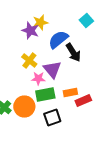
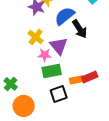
orange rectangle: (70, 92) -> (77, 80), moved
orange circle: (24, 106) -> (24, 106), moved

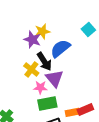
black arrow: (80, 29) -> (44, 61), moved

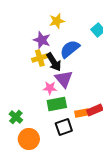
yellow star: (42, 31) -> (57, 21), moved
yellow cross: (31, 69) -> (40, 58), moved, turned 35

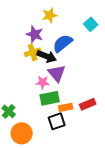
black arrow: (54, 62) -> (47, 56), turned -36
orange rectangle: (82, 113) -> (66, 107), moved

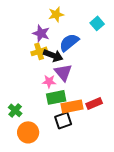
orange rectangle: (66, 107) -> (72, 106), size x1.5

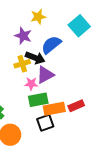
cyan square: (97, 23) -> (79, 26), size x1.5
yellow cross: (39, 51) -> (22, 64), moved
purple triangle: (63, 72) -> (45, 75), turned 42

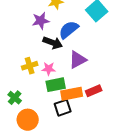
purple star: (23, 36) -> (41, 21), turned -30
yellow cross: (22, 64) -> (30, 66), moved
purple triangle: (45, 75) -> (78, 60), moved

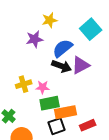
black arrow: (53, 43) -> (62, 66), moved
purple triangle: (78, 60) -> (81, 65), moved
red rectangle: (94, 91) -> (88, 125), moved

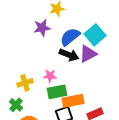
cyan square: (91, 29) -> (95, 35), moved
yellow cross: (24, 84) -> (25, 83), moved

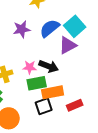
purple star: (42, 28) -> (22, 29), moved
black arrow: (69, 55) -> (49, 66), moved

